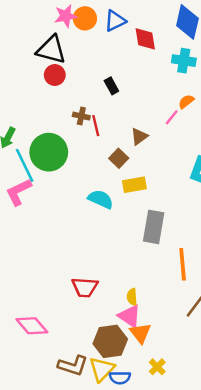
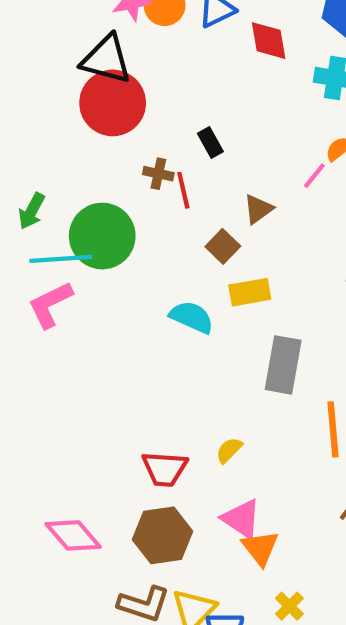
red circle: (55, 75) -> (113, 103), size x1.8
black rectangle: (111, 86) -> (210, 142), moved
cyan line: (25, 165) -> (61, 259), turned -68
yellow semicircle: (132, 297) -> (229, 450), moved, turned 49
brown hexagon: (110, 341) -> (163, 535), moved

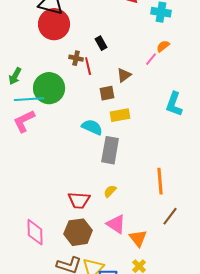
brown square: (223, 246) -> (107, 93), turned 35
gray rectangle: (283, 365) -> (110, 150), moved
pink diamond: (73, 535) -> (35, 232), turned 40
orange triangle: (260, 548) -> (138, 238), moved

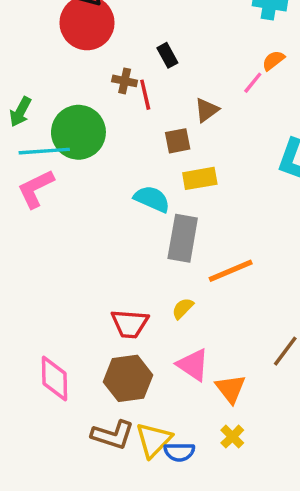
orange line: (160, 181) -> (231, 271), moved, turned 72

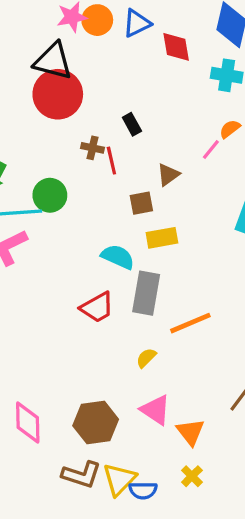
green circle: (78, 132) -> (50, 195), size x0.7
red trapezoid: (130, 324) -> (97, 307), moved, turned -33

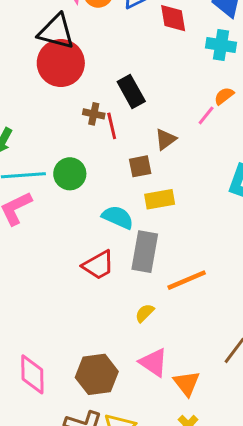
black rectangle: (132, 124) -> (131, 91), size x1.5
green circle: (50, 195) -> (70, 174), moved

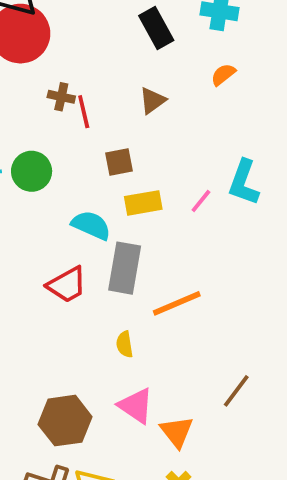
black rectangle: (131, 91) -> (156, 28), moved
pink line: (206, 115) -> (201, 201), moved
brown triangle: (166, 139) -> (153, 101), moved
yellow semicircle: (145, 313) -> (125, 344), turned -54

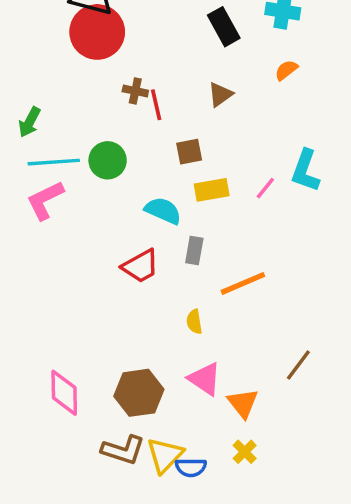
gray rectangle: (125, 268) -> (194, 251), size x0.6

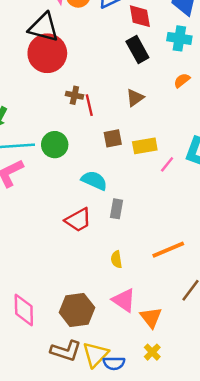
yellow rectangle: (212, 190) -> (145, 146), moved
orange line: (243, 283) -> (168, 250), moved

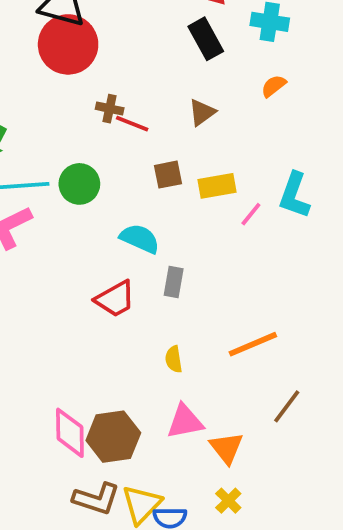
red line: (89, 105) -> (132, 124), turned -55
pink triangle: (124, 300) -> (185, 421), turned -45
pink diamond: (24, 310) -> (70, 433), moved

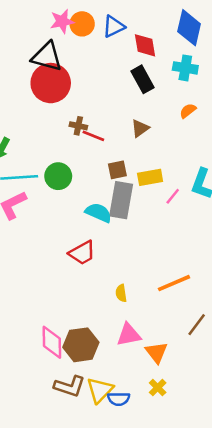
gray rectangle: (174, 282) -> (121, 200), moved, size x1.8

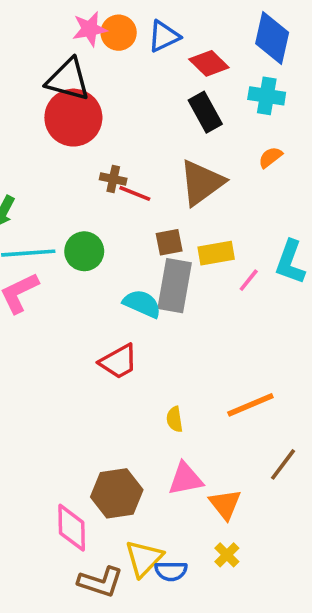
red diamond: (145, 45) -> (209, 63), turned -36
brown triangle: (140, 128) -> (202, 183), size x1.8
pink diamond: (52, 342) -> (72, 528), moved
brown L-shape: (70, 386) -> (100, 582), moved

